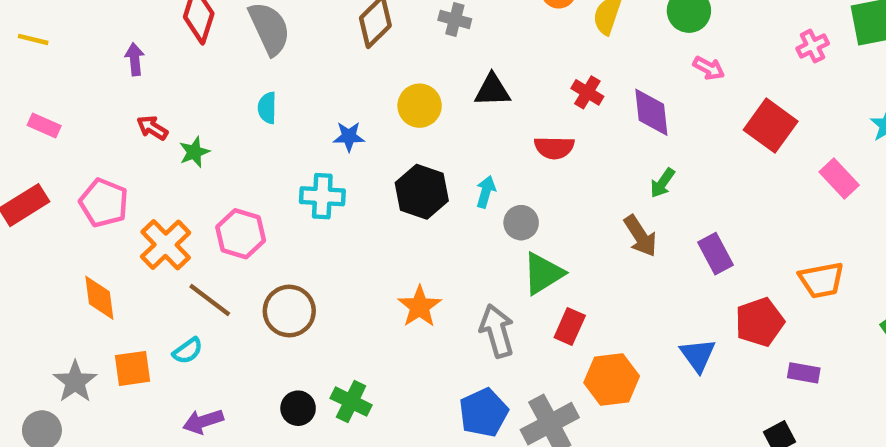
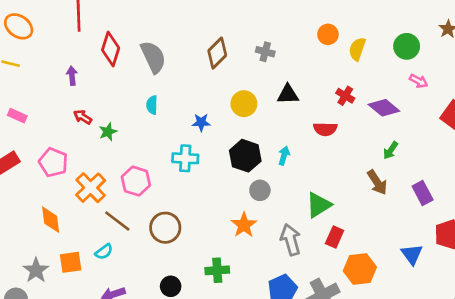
purple diamond: (651, 112) -> (384, 108), turned -44
gray circle: (521, 223) -> (260, 190), moved
green cross: (351, 402) -> (217, 270), moved, turned -30

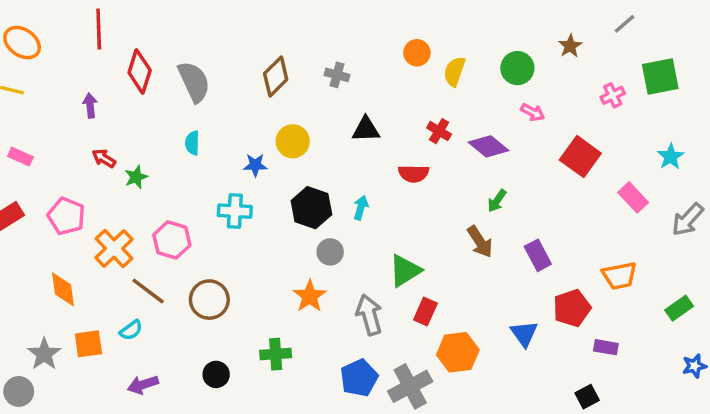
yellow circle: (244, 104) -> (293, 141), moved

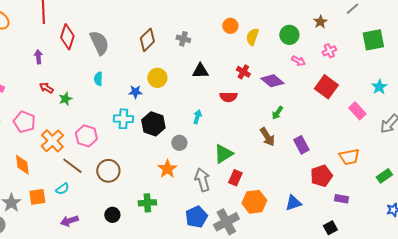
pink cross: (613, 95) -> (329, 51), moved
black hexagon: (311, 208) -> (153, 124), moved
blue triangle: (524, 334) -> (293, 203), moved, turned 48

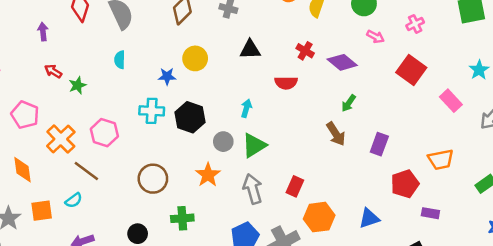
purple rectangle: (301, 145) -> (379, 144), turned 48
green triangle: (223, 154) -> (254, 145), moved
brown circle: (108, 171) -> (153, 179), moved

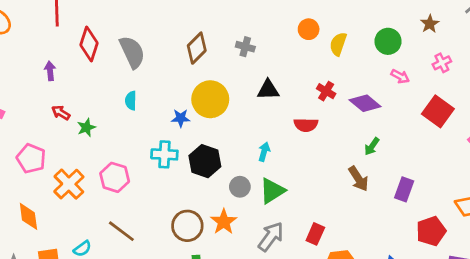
yellow circle: (195, 58) -> (210, 99), size x1.4
brown line: (86, 171) -> (121, 231), moved
brown circle: (153, 179) -> (187, 226), moved
gray arrow: (253, 189) -> (271, 237), turned 52

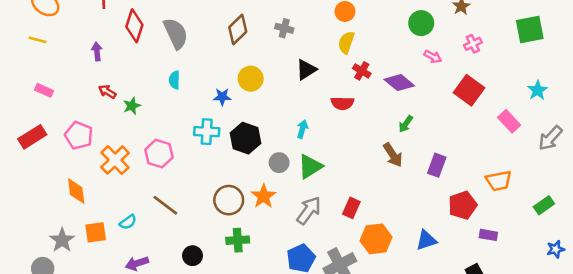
yellow semicircle: (338, 44) -> (346, 42), moved
black triangle: (268, 90) -> (306, 70), turned -30
yellow circle: (210, 99) -> (251, 79), size x0.7

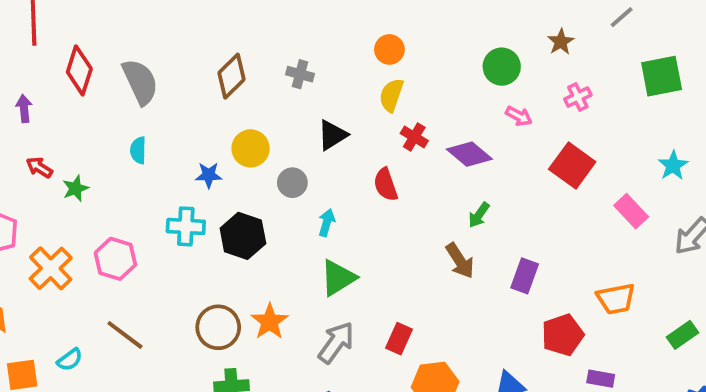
red semicircle: (342, 103) -> (386, 185), turned 70
gray circle: (279, 163) -> (292, 183), moved

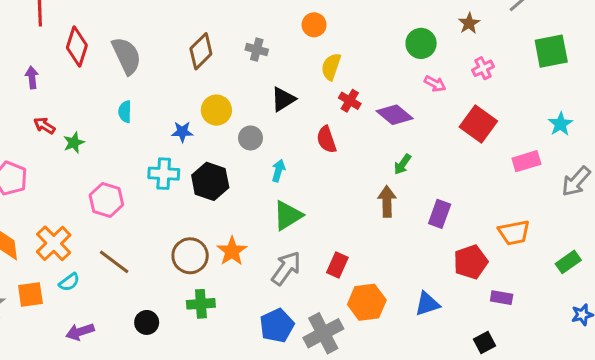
orange circle: (389, 49) -> (314, 25), moved
pink rectangle: (631, 211) -> (526, 161), turned -64
brown arrow: (460, 261) -> (387, 202), turned -148
orange cross: (51, 268) -> (54, 243), moved

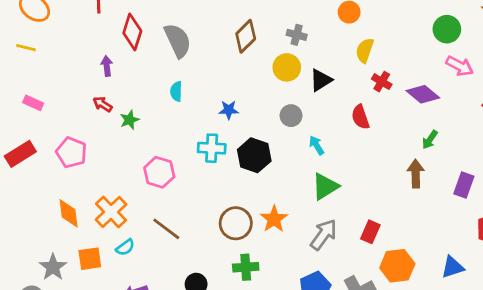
purple arrow: (32, 78) -> (107, 66), moved
pink arrow: (435, 84) -> (460, 66), size x1.4
yellow circle: (216, 110) -> (287, 67), moved
cyan arrow: (278, 171) -> (317, 145), turned -48

